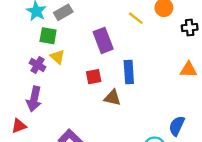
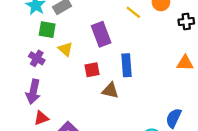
yellow triangle: (57, 57) -> (65, 49), moved
red triangle: (19, 126) -> (41, 118), moved

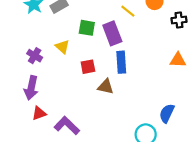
green square: (47, 30) -> (87, 28), moved
purple rectangle: (101, 34) -> (112, 33), moved

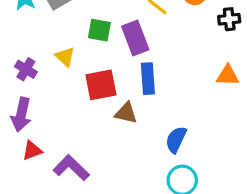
red square: (88, 67) -> (101, 85), size x1.5
blue semicircle: (167, 113) -> (176, 140), moved

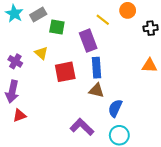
green square: (99, 30) -> (57, 27), moved
brown triangle: (126, 113) -> (96, 91), moved
purple L-shape: (71, 168) -> (82, 127), moved

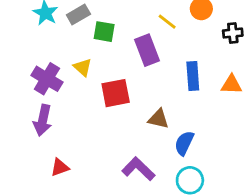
purple cross: (15, 61) -> (47, 79), size x1.5
blue rectangle: (96, 68) -> (193, 76), moved
red triangle: (19, 115) -> (60, 167), moved

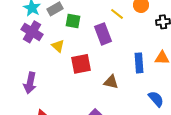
blue rectangle: (193, 76) -> (139, 63), moved
purple cross: (47, 79) -> (32, 32), moved
blue semicircle: (184, 143) -> (156, 99), moved, turned 114

